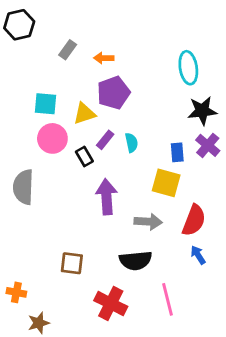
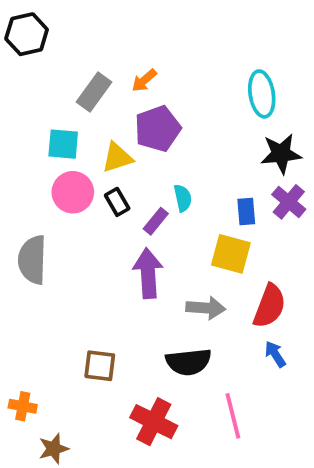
gray rectangle: (68, 50) -> (94, 92), moved, size x1.4
orange arrow: (104, 58) -> (144, 80), turned -42
purple rectangle: (105, 140) -> (156, 221), moved
black rectangle: (84, 156) -> (117, 202), moved

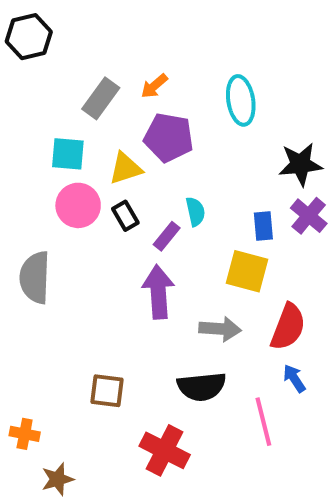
cyan ellipse: (262, 94) -> (241, 100), moved
purple pentagon: (158, 129) -> (169, 137), turned 30
pink line: (233, 416) -> (263, 422), moved

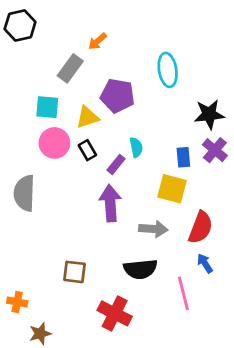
orange arrow: (154, 86) -> (97, 41), moved

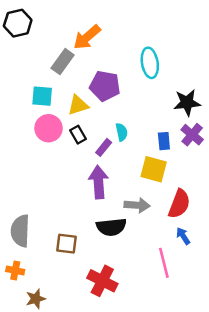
orange arrow: (97, 41) -> (87, 37), size x1.6
gray semicircle: (24, 193) -> (20, 231), moved
black semicircle: (140, 269) -> (111, 227), moved

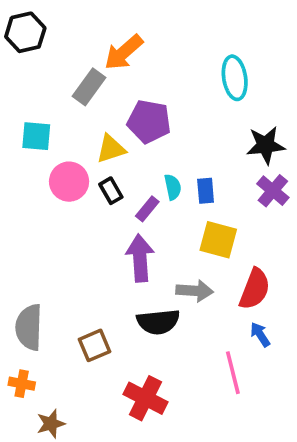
cyan ellipse: (150, 63) -> (235, 78), moved
cyan square: (42, 96) -> (36, 136), moved
blue rectangle: (164, 141) -> (206, 191), moved
brown square: (66, 244) -> (94, 345), turned -30

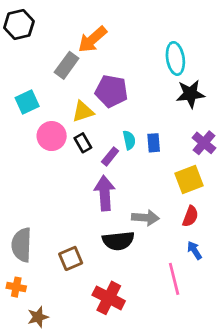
cyan square: (36, 136) -> (27, 102), turned -30
black star: (266, 145) -> (190, 94), moved
yellow square: (218, 240) -> (189, 180), moved, turned -36
red semicircle: (255, 289) -> (190, 216), size x0.7

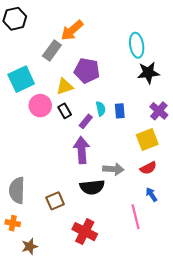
cyan square: (27, 102) -> (21, 79), size x1.4
red semicircle: (190, 216) -> (148, 168), turned 42

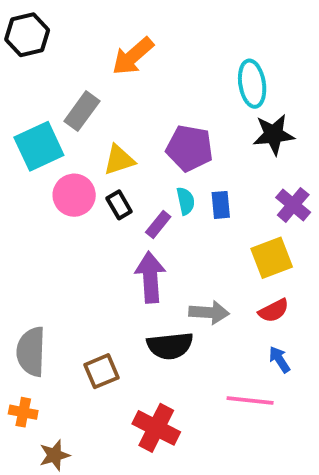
gray rectangle: (52, 50) -> (82, 111), moved
purple pentagon: (87, 71) -> (189, 148), moved
pink line: (136, 217) -> (250, 400), turned -70

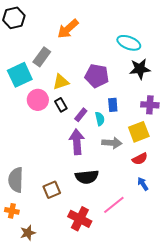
cyan ellipse: (252, 84) -> (129, 43), turned -60
cyan semicircle: (186, 201) -> (100, 119), moved
purple cross: (293, 205) -> (150, 105), turned -36
gray arrow: (209, 312) -> (112, 143), moved
pink line: (250, 400) -> (114, 205), moved, turned -45

